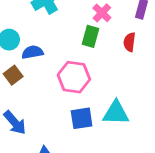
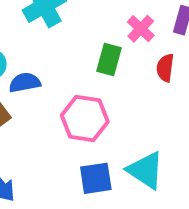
pink cross: (102, 13) -> (141, 29), moved
cyan triangle: (116, 113) -> (146, 170), turned 32

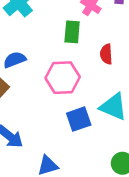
red semicircle: (165, 68) -> (106, 54), moved

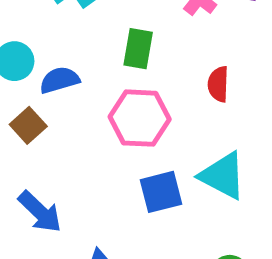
green rectangle: (72, 32) -> (138, 49), moved

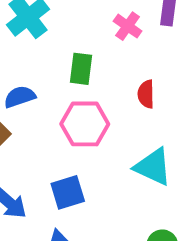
blue square: (161, 192) -> (68, 192), moved

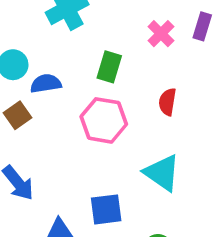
blue square: (68, 192) -> (106, 209), moved

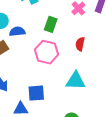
cyan triangle: (162, 173) -> (76, 81), turned -35
blue square: (106, 209) -> (36, 93), moved

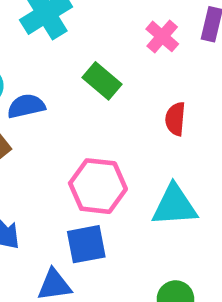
green rectangle: (51, 24) -> (102, 81), turned -63
pink hexagon: (46, 52) -> (98, 186), moved

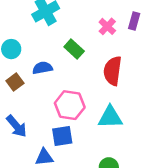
blue semicircle: (26, 106) -> (42, 68), moved
red semicircle: (175, 119) -> (113, 71), size x1.6

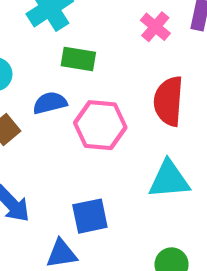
green rectangle: (74, 49) -> (78, 59), moved, turned -30
pink hexagon: (70, 105) -> (100, 125), moved

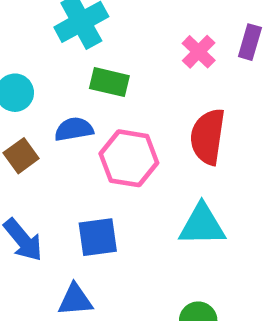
blue square: (90, 216) -> (98, 237), moved

